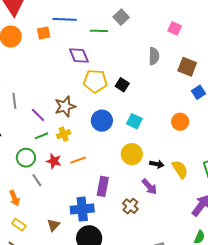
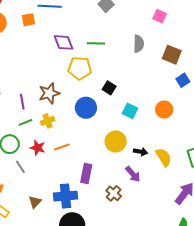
green line: (99, 31) -> (96, 43), moved
black square: (122, 85) -> (109, 88), moved
purple line: (38, 115) -> (22, 102), turned 35
cyan square: (134, 121) -> (130, 111), moved
brown triangle: (53, 225) -> (35, 202), moved

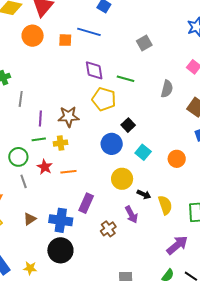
blue circle: (86, 108) -> (112, 144), moved

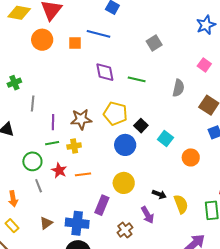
yellow pentagon: (104, 99) -> (115, 114), moved
cyan square: (143, 152) -> (165, 139), moved
yellow circle: (122, 179) -> (124, 183), moved

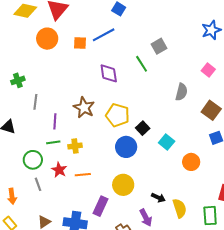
blue line: (98, 34) -> (104, 35), turned -45
green line: (137, 79) -> (142, 64), moved, turned 42
brown star: (81, 119) -> (84, 108), moved, turned 30

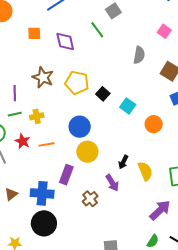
orange square: (80, 43) -> (34, 33), moved
blue circle: (126, 147) -> (80, 127), moved
black arrow: (158, 198) -> (123, 162), turned 96

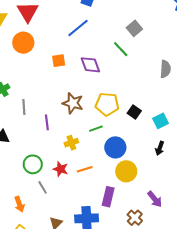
cyan square: (128, 106) -> (161, 121), turned 35
green line: (15, 114) -> (96, 129), moved
black arrow: (123, 162) -> (160, 148), moved

